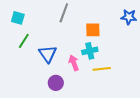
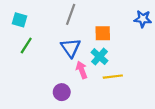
cyan cross: (90, 51) -> (99, 57), turned -35
blue triangle: (48, 54) -> (71, 48), moved

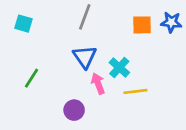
orange square: (103, 33) -> (142, 25), moved
green line: (26, 45) -> (31, 78), moved

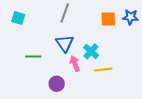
green line: (31, 78) -> (33, 56), moved, turned 56

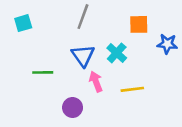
blue star: (130, 17) -> (167, 44), moved
cyan square: (18, 18) -> (23, 23), turned -32
cyan cross: (91, 51) -> (117, 53), moved

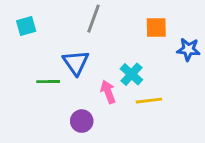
cyan cross: (117, 53) -> (131, 74), moved
blue triangle: (83, 56) -> (76, 63), moved

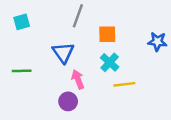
orange square: (156, 27) -> (107, 34), moved
green line: (48, 82) -> (22, 71), moved
pink arrow: (108, 92) -> (78, 79), moved

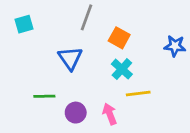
orange square: (107, 34) -> (119, 38), turned 30
green line: (22, 71) -> (44, 96), moved
pink arrow: (78, 79) -> (110, 114), moved

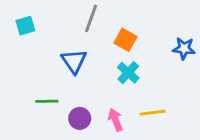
yellow line: (138, 94) -> (153, 113), moved

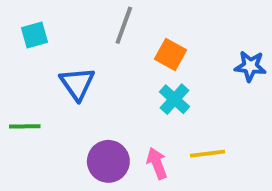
blue triangle: (74, 61) -> (77, 84), moved
green line: (47, 101) -> (25, 126), moved
purple circle: (80, 118) -> (108, 161), size x1.4

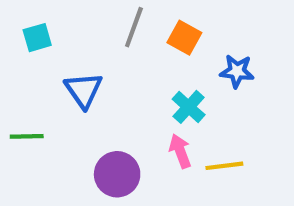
orange square: (171, 54) -> (184, 38), moved
blue star: (250, 66) -> (237, 71), moved
pink arrow: (157, 163) -> (180, 151), moved

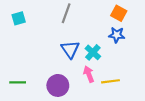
orange square: (184, 38) -> (119, 13), moved
blue triangle: (83, 90) -> (70, 49), moved
green line: (27, 136) -> (18, 82), moved

